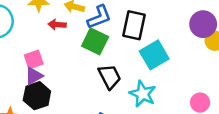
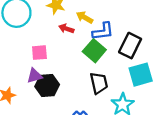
purple triangle: (34, 76) -> (35, 76), moved
black hexagon: (37, 96) -> (47, 85), moved

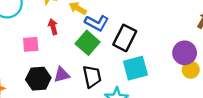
red arrow: (66, 29) -> (53, 27), moved, turned 56
blue L-shape: (103, 31) -> (97, 23), turned 35
purple triangle: (35, 76) -> (62, 75), moved

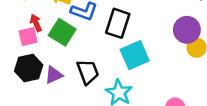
green square: (88, 43) -> (62, 32), moved
pink square: (31, 44) -> (28, 37), moved
black hexagon: (38, 79) -> (29, 68), moved

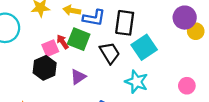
red arrow: (36, 23) -> (63, 42), moved
black hexagon: (29, 68) -> (45, 68), moved
black trapezoid: (88, 72) -> (110, 53), moved

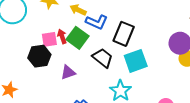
black trapezoid: (110, 53) -> (103, 58), turned -35

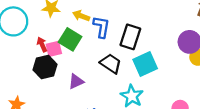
blue L-shape: (97, 22) -> (101, 27), turned -100
red arrow: (62, 36) -> (42, 44), moved
green square: (78, 38) -> (70, 39), moved

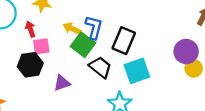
yellow arrow: (81, 16) -> (72, 29), moved
green square: (70, 39) -> (83, 45), moved
red arrow: (42, 44) -> (30, 29), moved

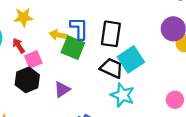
black trapezoid: (100, 67) -> (112, 68), moved

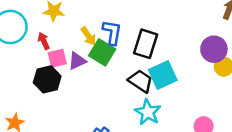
yellow arrow: (58, 35) -> (88, 36), turned -144
purple triangle: (62, 89) -> (77, 61), moved

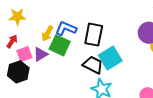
blue L-shape: (112, 32) -> (66, 29), turned -70
yellow arrow: (88, 36) -> (47, 34), turned 70
red arrow: (44, 41) -> (12, 41), turned 64

